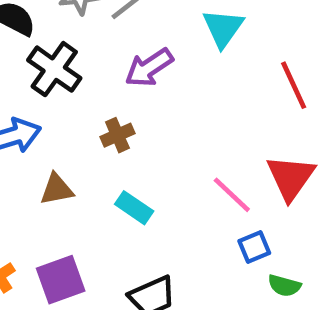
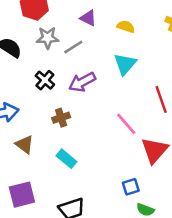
black cross: (54, 69) -> (45, 80), moved, size x0.7
brown triangle: (57, 189) -> (25, 144), turned 42
pink line: (232, 195) -> (126, 124), moved

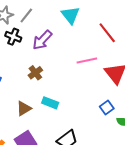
black cross: (45, 80) -> (13, 37), moved
pink line: (126, 124) -> (87, 61), turned -42
brown triangle: (25, 144) -> (24, 108), moved, turned -49

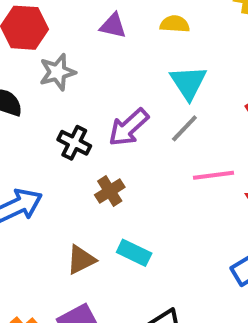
gray line: (26, 16) -> (184, 128), moved
black cross: (13, 37) -> (74, 143), moved

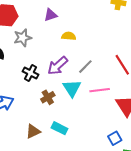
yellow semicircle: (175, 24) -> (69, 36), moved
purple triangle: (113, 26) -> (51, 15), turned -32
cyan triangle: (188, 83) -> (72, 88), moved

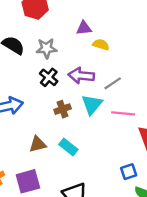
purple triangle: (51, 15) -> (84, 28), moved
gray star: (23, 38) -> (46, 48), moved
purple arrow: (58, 66) -> (81, 76), turned 35

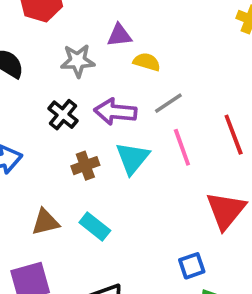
gray star: (46, 48) -> (78, 61), moved
gray line: (113, 83) -> (168, 103), moved
pink line: (123, 113) -> (182, 147), moved, turned 65

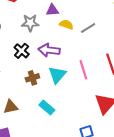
gray line: (168, 103) -> (88, 28), moved
cyan rectangle: (95, 226) -> (47, 108), moved

